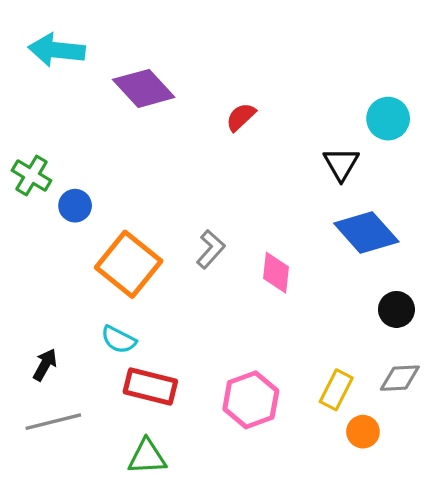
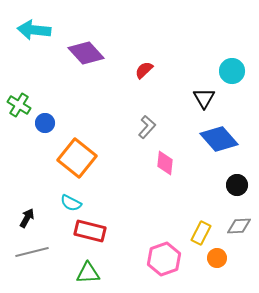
gray L-shape: (211, 249) -> (147, 127), moved
pink hexagon: (251, 400) -> (164, 259), moved

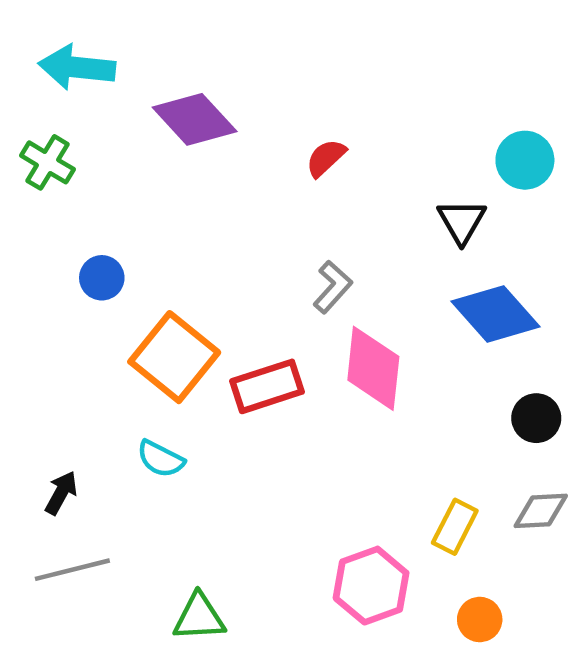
green cross: (19, 105) -> (47, 162), moved
pink diamond: (165, 163) -> (373, 368), size x1.5
red rectangle: (90, 231) -> (267, 386), moved, turned -32
orange circle: (217, 258) -> (480, 620), moved

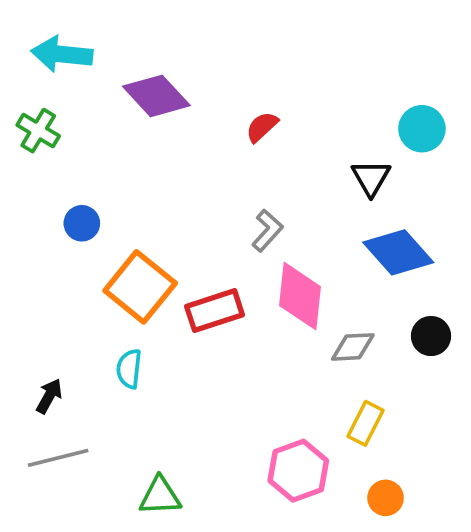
cyan semicircle: (161, 459) -> (129, 369), turned 69
gray diamond: (541, 511) -> (353, 347), moved

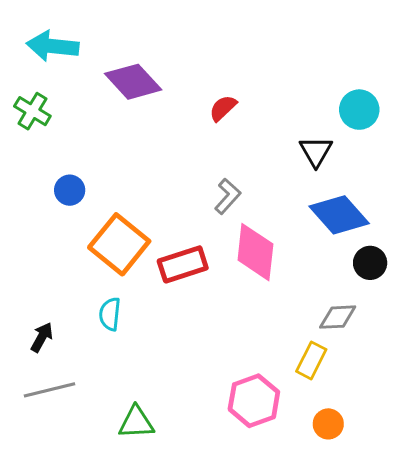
black circle: (431, 336) -> (370, 263), moved
gray diamond: (353, 347) -> (338, 317), moved

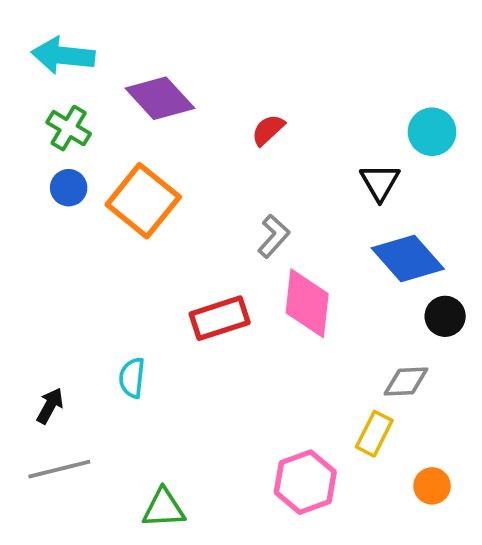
green cross: (32, 111) -> (69, 128), moved
blue circle: (70, 190) -> (69, 188), moved
orange square: (119, 244) -> (143, 201), moved
orange circle: (328, 424) -> (432, 486), moved

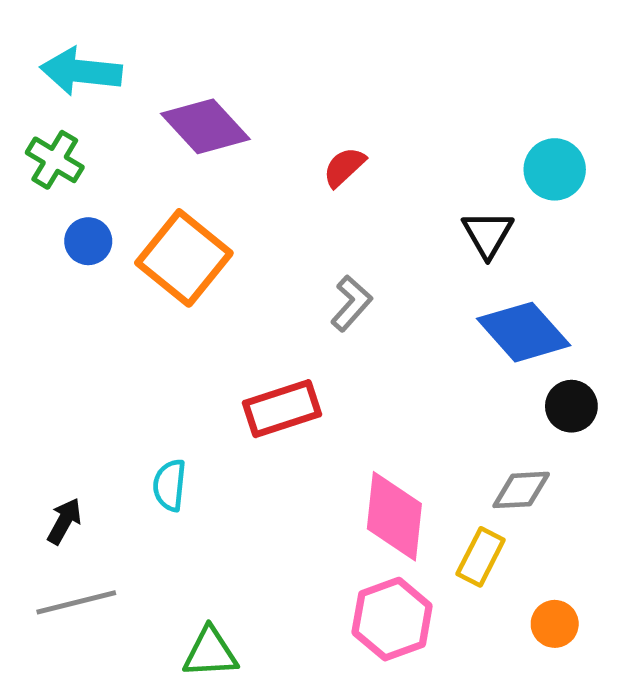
green cross: (69, 128) -> (55, 160), moved
pink diamond: (307, 303) -> (394, 516), moved

